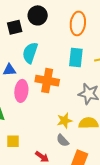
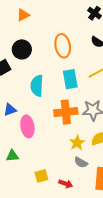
cyan semicircle: (30, 53) -> (37, 86), moved
orange cross: (47, 81) -> (66, 112), moved
yellow square: (13, 141) -> (41, 176), moved

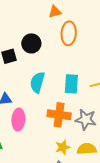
orange triangle: (23, 15) -> (55, 12), moved
orange ellipse: (63, 46) -> (69, 33), moved

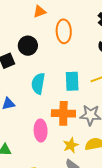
orange triangle: (55, 12) -> (40, 12), moved
pink ellipse: (18, 120) -> (41, 131), moved

